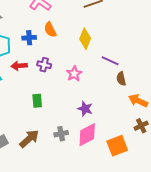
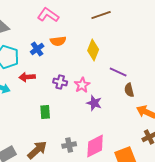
orange semicircle: (50, 30) -> (58, 41), turned -70
blue cross: (29, 38) -> (37, 49), turned -32
purple cross: (44, 65) -> (60, 82), moved
purple star: (85, 109) -> (94, 103), moved

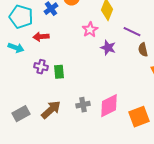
purple cross: (60, 82) -> (41, 67), moved
pink star: (82, 85) -> (90, 30), moved
purple star: (94, 103) -> (108, 48), moved

